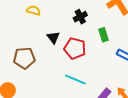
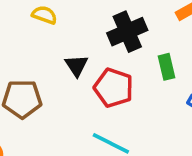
black cross: (80, 17) -> (127, 32), size x1.5

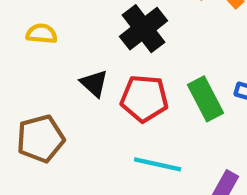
green rectangle: (167, 67) -> (206, 99), moved, size x1.4

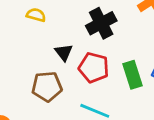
brown pentagon: (40, 139) -> (47, 86), moved

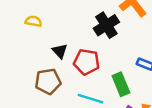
black cross: (101, 23) -> (106, 25), moved
green rectangle: (132, 75) -> (121, 84), moved

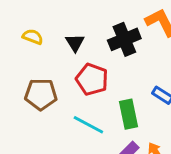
yellow semicircle: (33, 21) -> (33, 37), moved
black triangle: (60, 51) -> (75, 43), moved

